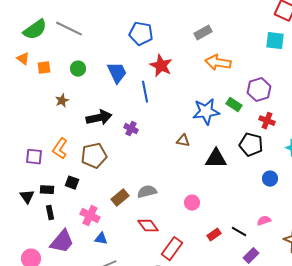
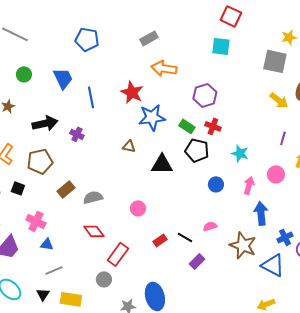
red star: (161, 66) -> (132, 92), moved
green rectangle: (234, 105) -> (187, 126), moved
brown rectangle: (120, 198) -> (66, 189), moved

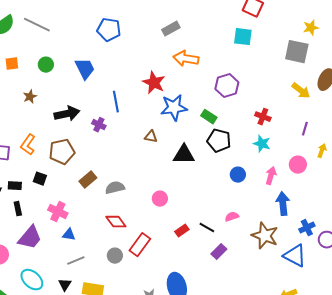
blue line: (91, 97) -> (116, 102), moved
red cross: (213, 126) -> (263, 117), moved
gray circle: (104, 279) -> (115, 256), moved

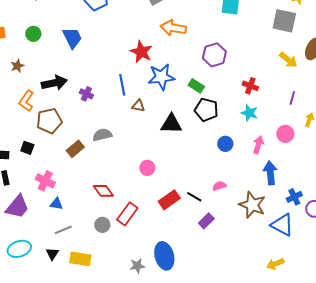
blue line: (116, 102) -> (122, 85), moved
orange L-shape: (28, 145) -> (26, 101), moved
gray semicircle: (115, 188) -> (102, 135), moved
red rectangle: (182, 231) -> (169, 200), size x1.5
cyan ellipse: (32, 280) -> (19, 249), turned -60

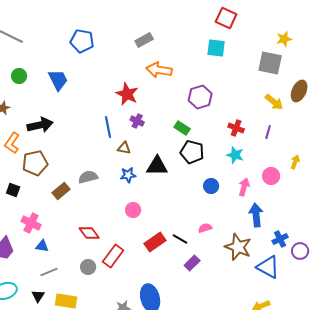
blue star: (161, 77) -> (128, 175), moved, size x0.6
purple cross: (86, 94) -> (137, 121), moved
purple line: (292, 98) -> (268, 132), moved

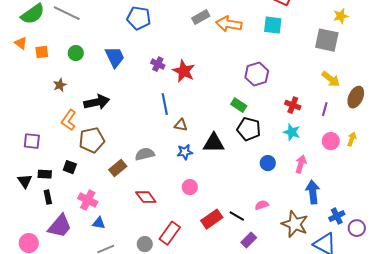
orange arrow: (159, 70) -> (229, 24), moved
brown ellipse: (299, 91) -> (356, 97), moved
purple cross: (137, 121) -> (158, 64), moved
pink circle: (271, 176) -> (331, 141), moved
red diamond: (89, 233) -> (146, 197), moved

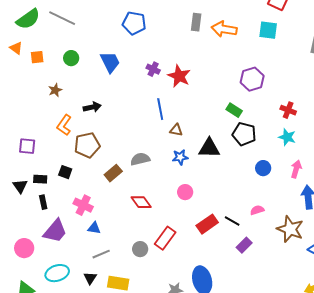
gray rectangle: (201, 17) -> (196, 22), turned -54
black arrow: (97, 102) -> (92, 107), size x0.7

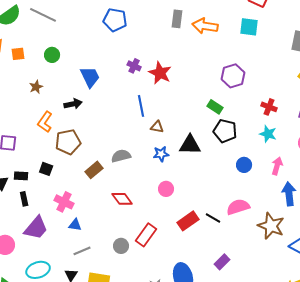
blue trapezoid: (110, 62) -> (90, 77), moved
pink semicircle: (257, 210) -> (238, 207), size x1.6
purple rectangle: (244, 245) -> (222, 262), moved

